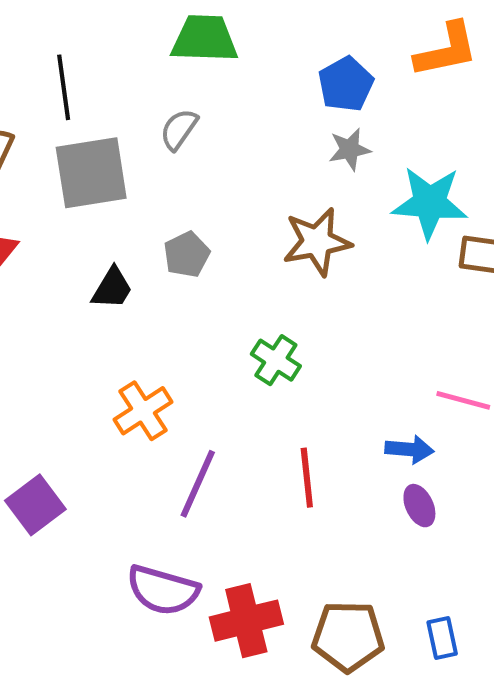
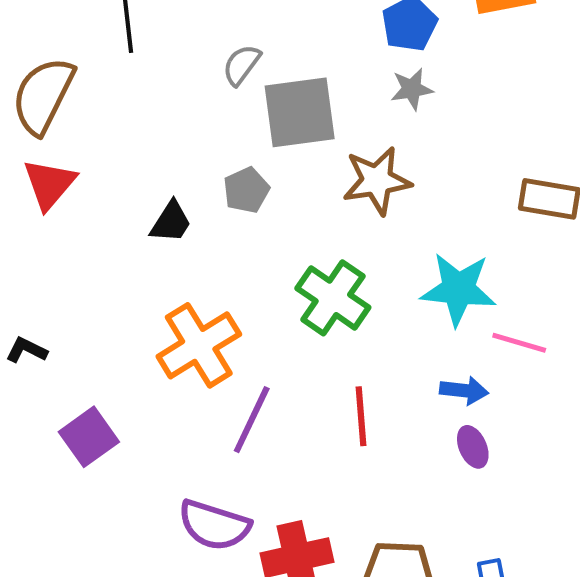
gray square: (91, 173) -> (300, 112), moved
cyan star: (430, 203) -> (458, 289), moved
green cross: (276, 360) -> (333, 298), size x1.5
orange cross: (143, 411) -> (199, 345), size x1.4

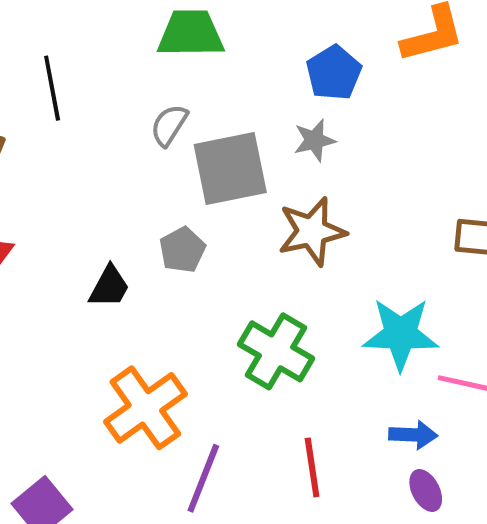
gray star: (412, 89) -> (314, 140), moved

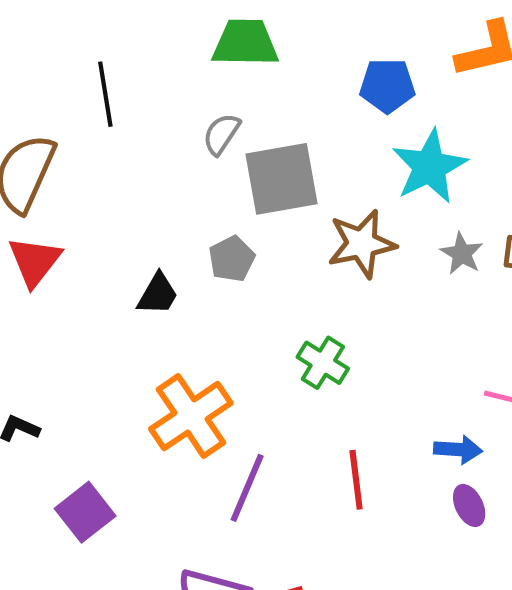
blue pentagon: (334, 73) -> (387, 86), turned 30
gray star: (314, 140) -> (462, 254), moved, turned -30
cyan star: (401, 334) -> (430, 167), moved, turned -30
green cross: (276, 351) -> (323, 363), size x0.7

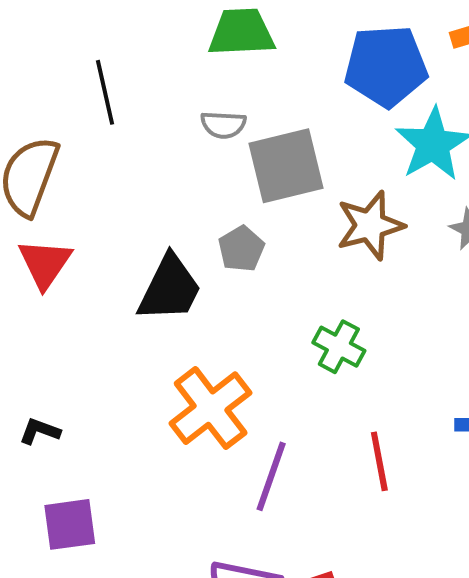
blue pentagon: (387, 86) -> (386, 66), size x1.5
gray semicircle: (221, 134) -> (223, 125), turned -117
black trapezoid: (158, 294) -> (170, 288), size x1.6
purple square: (85, 512) -> (70, 524), moved, turned 34

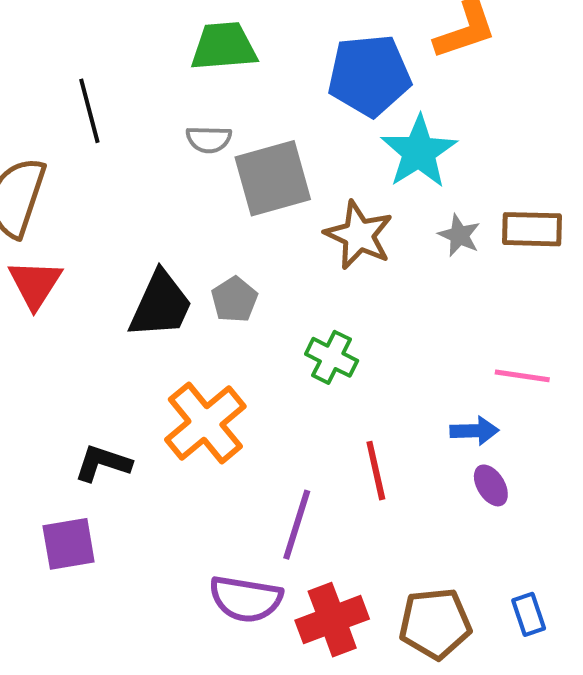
brown star: (370, 225) -> (359, 235), turned -30
gray pentagon: (241, 249) -> (234, 300), moved
black L-shape: (40, 431) -> (103, 463), moved, size x1.4
purple line: (271, 476) -> (297, 525), moved

